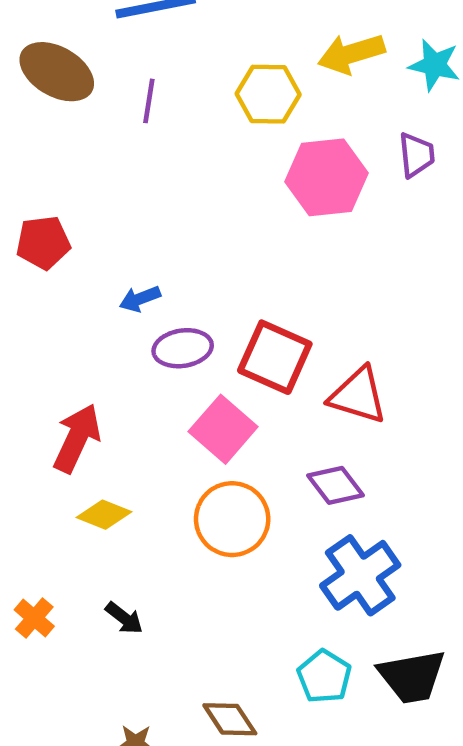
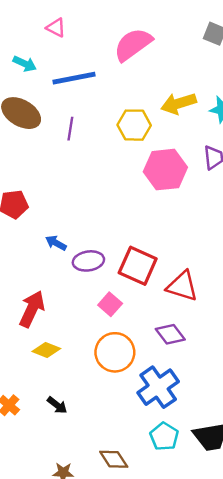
blue arrow: (140, 299) -> (56, 243), moved, turned 50
pink square: (223, 429) -> (110, 304), size x0.7
blue cross: (360, 575) -> (158, 387), moved

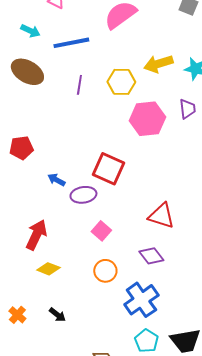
purple line: (70, 129) -> (79, 85), moved
red square: (138, 266) -> (108, 169), moved
orange circle: (115, 352) -> (105, 271), size x0.7

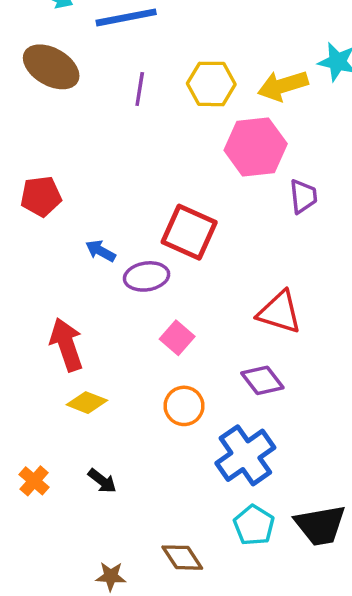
yellow arrow: (158, 64) -> (283, 86), moved
purple trapezoid: (187, 109) -> (303, 196), moved
red arrow: (36, 235) -> (66, 345), turned -44

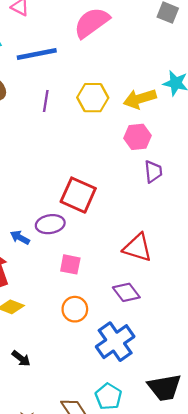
pink hexagon: (256, 147) -> (138, 137), moved, size x0.7
blue arrow: (101, 251) -> (20, 238), moved
pink square: (177, 338) -> (70, 264), turned -30
cyan pentagon: (254, 525) -> (108, 396), moved

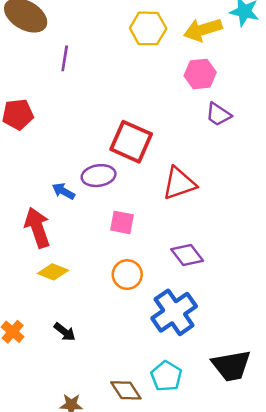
purple line: (46, 101) -> (65, 58), moved
purple trapezoid: (153, 172) -> (218, 114), turned 130
red triangle: (138, 248) -> (179, 183), moved, turned -36

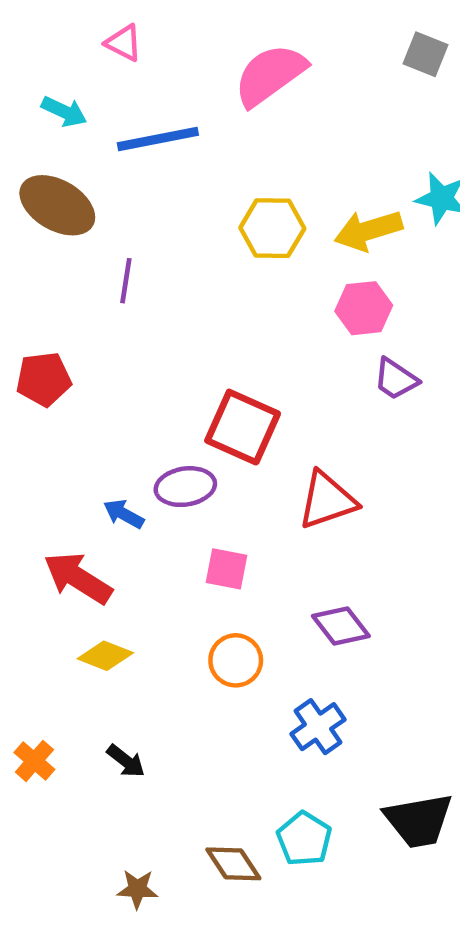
red arrow: (37, 228) -> (78, 578), turned -39
blue cross: (174, 312) -> (318, 727), size x0.7

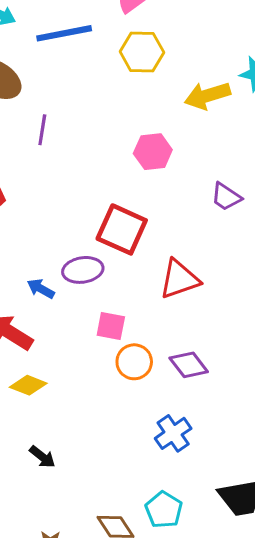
yellow hexagon: (272, 228) -> (142, 52), moved
pink hexagon: (364, 308) -> (153, 152), moved
orange circle: (236, 660) -> (134, 362), moved

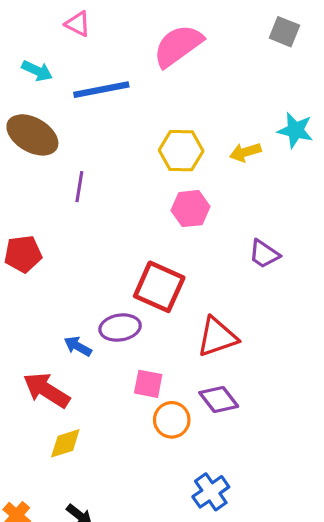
yellow hexagon: (142, 52) -> (181, 151), moved
yellow arrow: (207, 96) -> (245, 152), size x0.7
purple diamond: (189, 365) -> (219, 400), moved
yellow diamond: (28, 385) -> (65, 443), turned -39

